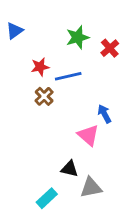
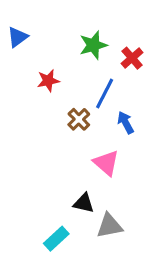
blue line: (68, 76) -> (105, 94), moved, turned -50
brown cross: (44, 96) -> (79, 119), moved
blue arrow: (104, 114) -> (126, 123), moved

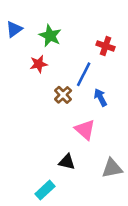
green star: (93, 45) -> (50, 36), moved, turned -30
red cross: (132, 58) -> (106, 46), turned -30
gray triangle: (109, 226) -> (112, 168), moved

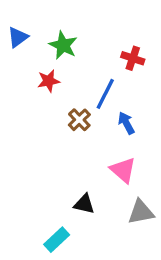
pink triangle: (85, 130) -> (123, 170), moved

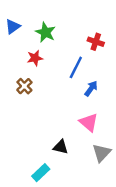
brown cross: (79, 120) -> (24, 86), moved
blue arrow: (126, 123) -> (91, 88), turned 63
gray triangle: (141, 212) -> (102, 153), turned -36

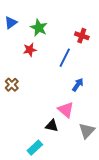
brown cross: (24, 86) -> (12, 85), moved
blue arrow: (91, 88) -> (78, 85), moved
pink triangle: (89, 122) -> (66, 110), moved

